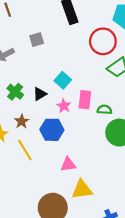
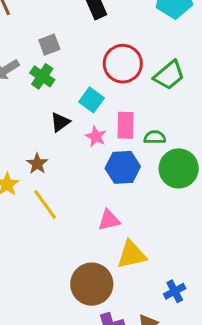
red circle: (103, 41) -> (123, 64), moved
green cross: (15, 92) -> (42, 76), moved
blue hexagon: (52, 130) -> (123, 167), moved

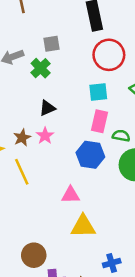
red circle: (123, 64) -> (109, 55), moved
cyan square: (91, 100) -> (98, 92), moved, turned 36
pink star: (96, 137) -> (45, 136), moved
brown circle: (92, 284) -> (34, 255), moved, size x0.7

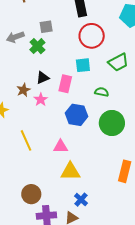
pink rectangle: (100, 121) -> (65, 84), moved
green semicircle: (121, 136) -> (102, 92), moved
brown star: (22, 138) -> (23, 90), moved
yellow line: (22, 172) -> (26, 140), moved
blue cross: (112, 263) -> (81, 200), moved, turned -32

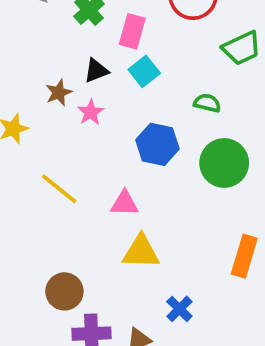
cyan square: (83, 65) -> (144, 71), moved, turned -35
pink rectangle: (65, 84) -> (132, 31), moved
yellow line: (26, 140) -> (59, 189), turned -30
blue cross: (81, 200) -> (179, 309), moved

